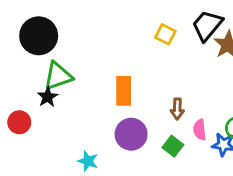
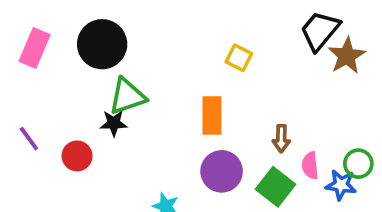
yellow square: (165, 34) -> (239, 58), moved
black star: (48, 97) -> (114, 123), turned 30
green square: (173, 146) -> (275, 187), size x1.4

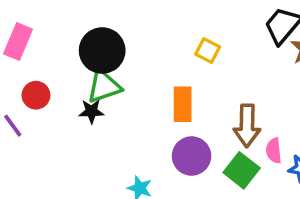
black circle: (102, 44) -> (102, 51), moved
brown arrow: (281, 139) -> (247, 126), size x1.6
red circle: (77, 156) -> (36, 95), moved

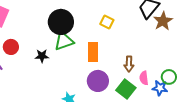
black circle: (102, 51) -> (61, 22), moved
green triangle: (104, 86) -> (64, 41), moved
brown arrow: (247, 126) -> (129, 64), size x0.7

